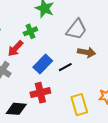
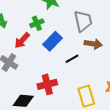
gray trapezoid: (77, 29) -> (83, 21), turned -50
blue rectangle: (43, 64) -> (52, 41), moved

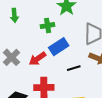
red arrow: (22, 40) -> (37, 59), moved

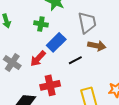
green cross: (48, 26) -> (41, 24), turned 32

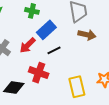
black line: (75, 60) -> (54, 50), moved
red cross: (50, 85) -> (39, 73), turned 30

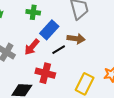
brown arrow: (87, 35) -> (76, 39), moved
yellow rectangle: (77, 87) -> (85, 84), turned 45

